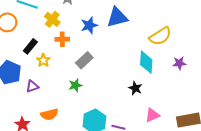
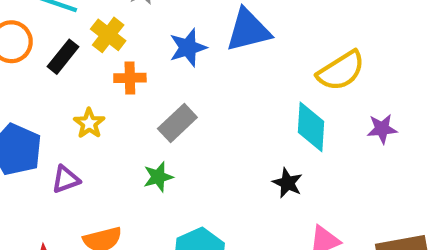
black rectangle: (30, 46) -> (63, 57), moved

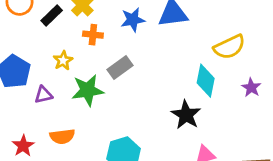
purple star: (382, 129) -> (251, 88), turned 30
green star: (158, 177) -> (88, 90), moved, size x1.6
black star: (287, 183) -> (186, 115), size x1.5

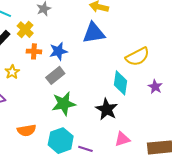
blue star: (133, 20) -> (58, 51), moved
green star: (88, 90) -> (64, 104), moved
orange semicircle: (62, 136) -> (27, 130), moved

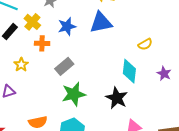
blue star: (58, 51) -> (67, 26), moved
yellow semicircle: (137, 57) -> (145, 44), size x0.6

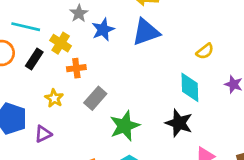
blue star: (67, 26) -> (103, 30), moved
gray rectangle: (64, 66) -> (95, 98), moved

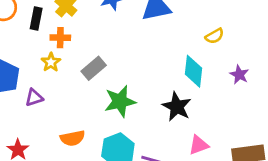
black rectangle: (34, 59) -> (36, 19), turned -30
orange cross: (76, 68) -> (60, 38), moved

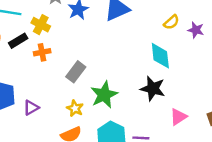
black rectangle: (36, 19) -> (18, 41), turned 60
yellow star: (51, 62) -> (75, 108), moved
purple star: (239, 75) -> (196, 30), moved

